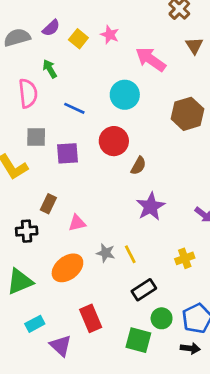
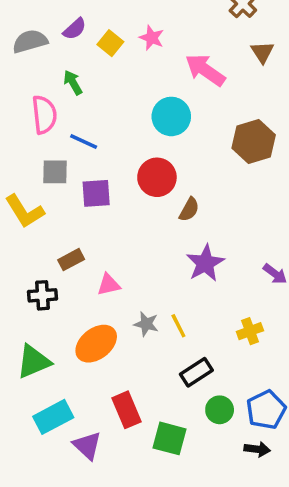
blue line: (74, 108) -> (84, 142), moved
brown rectangle: (48, 204) -> (71, 260), turned 36
cyan rectangle: (35, 324) -> (53, 417), size x1.5
green square: (138, 340) -> (169, 438), moved

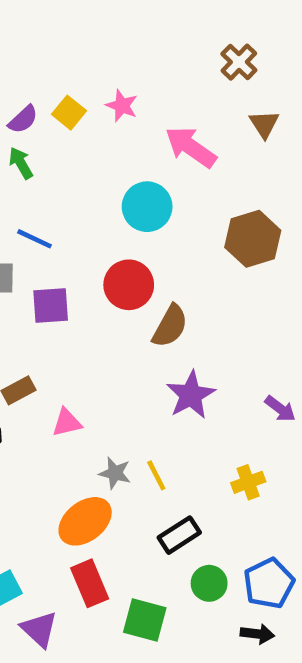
purple semicircle: (75, 29) -> (23, 119), moved
brown semicircle: (189, 209) -> (170, 326), size x1.4
orange ellipse: (96, 344) -> (85, 521), moved

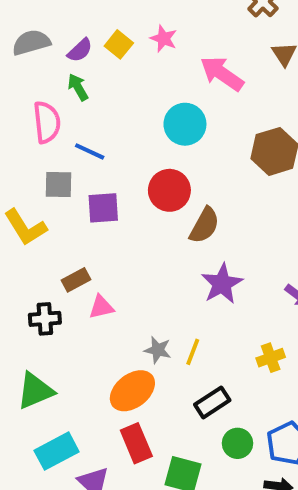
pink triangle: (67, 423) -> (101, 307), moved
yellow line: (156, 475) -> (193, 352), turned 48

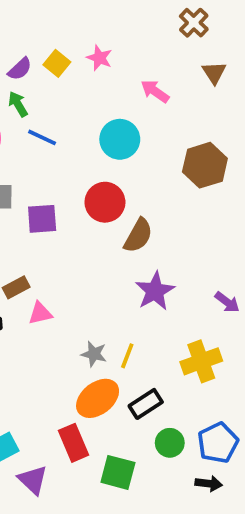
pink arrow: (222, 74) -> (155, 91), size x0.7
blue line: (90, 151) -> (42, 137), moved
yellow cross: (271, 358) -> (201, 361), size x1.5
orange ellipse: (132, 391) -> (98, 398), moved

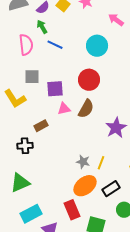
brown semicircle: (138, 236) -> (86, 109), moved
pink triangle: (40, 313) -> (64, 109), moved

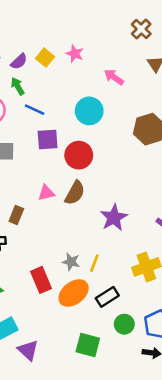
purple square: (55, 89) -> (48, 140), moved
brown rectangle: (41, 126) -> (16, 215), turned -40
red rectangle: (72, 210) -> (41, 280), moved

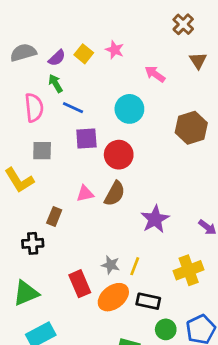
black rectangle: (107, 297) -> (148, 301), turned 45

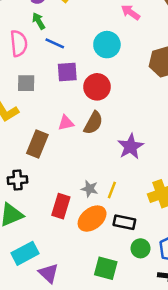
brown rectangle: (54, 216) -> (37, 144), size x1.5
black cross: (33, 243) -> (17, 180), moved
red rectangle: (80, 284) -> (61, 206), turned 40

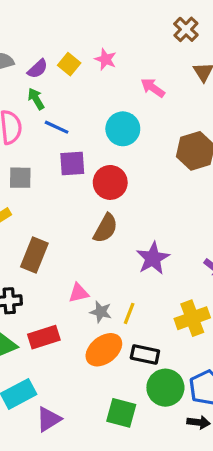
pink triangle: (66, 123) -> (79, 293), moved
red rectangle: (61, 206) -> (44, 337), moved, turned 55
green circle: (140, 248) -> (165, 388), size x1.5
purple triangle: (49, 273) -> (49, 419), turned 45

